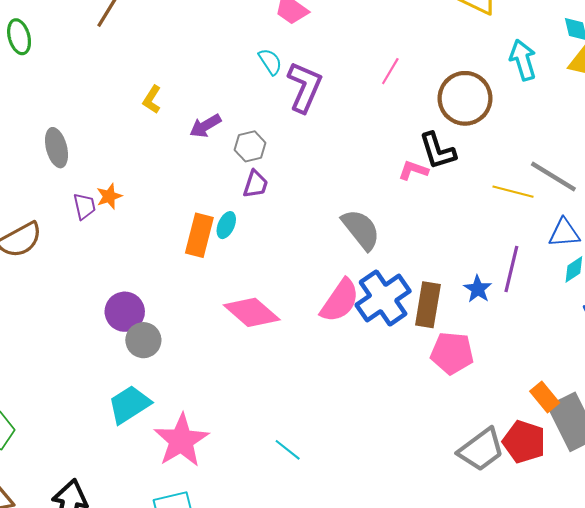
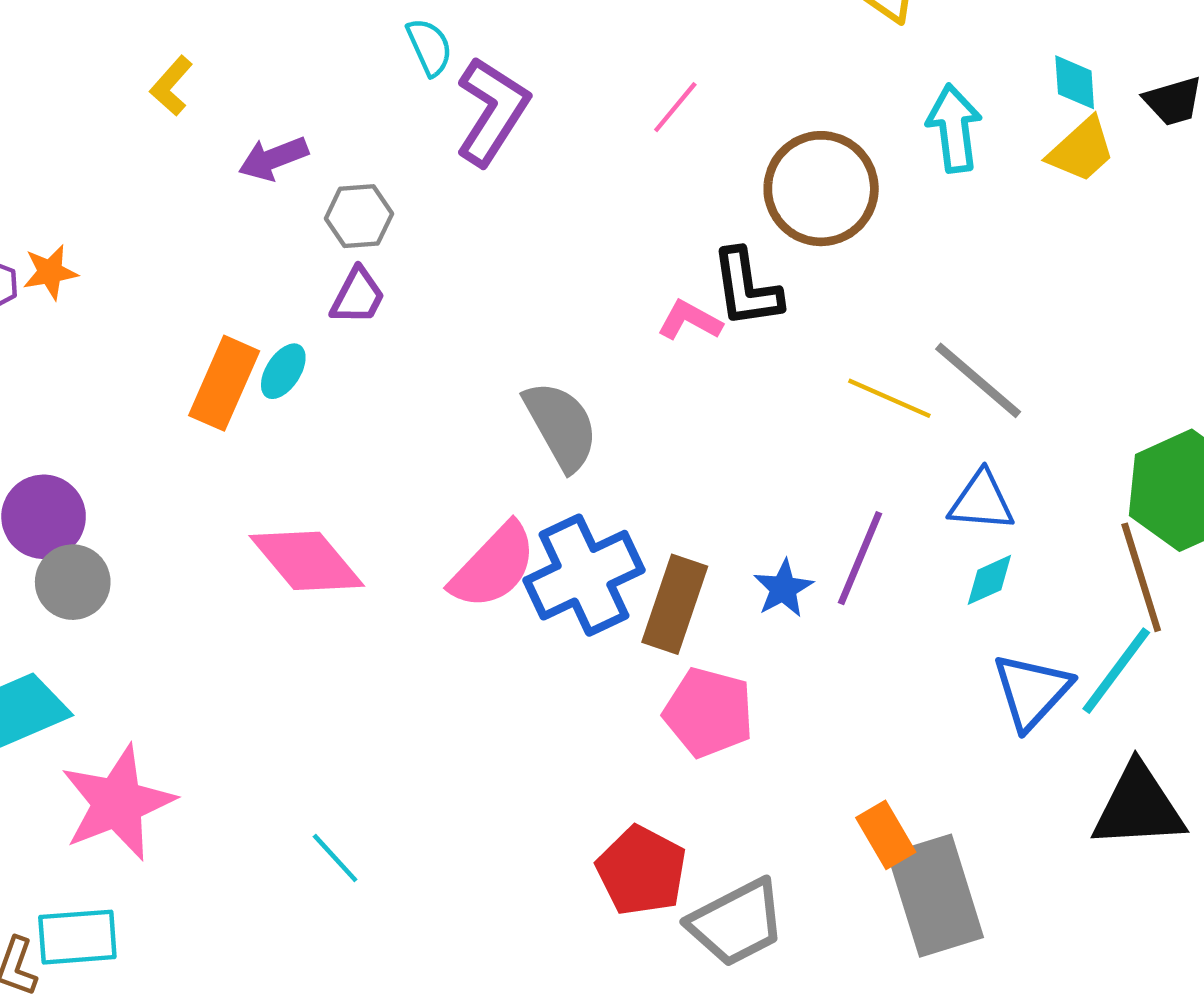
red pentagon: (524, 442) -> (641, 871), moved

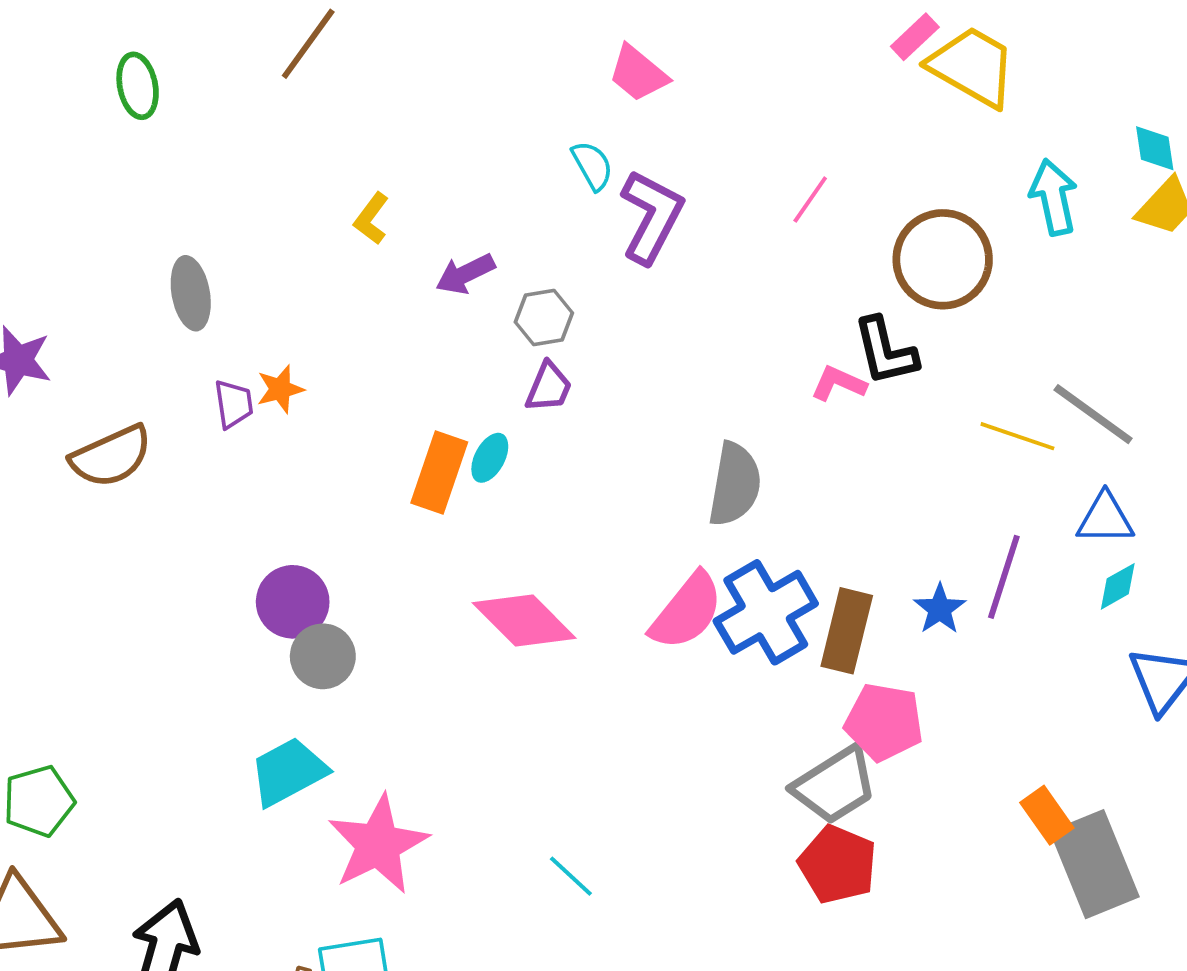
gray semicircle: (561, 426) -> (735, 484), turned 44
gray trapezoid: (737, 923) -> (835, 785), moved

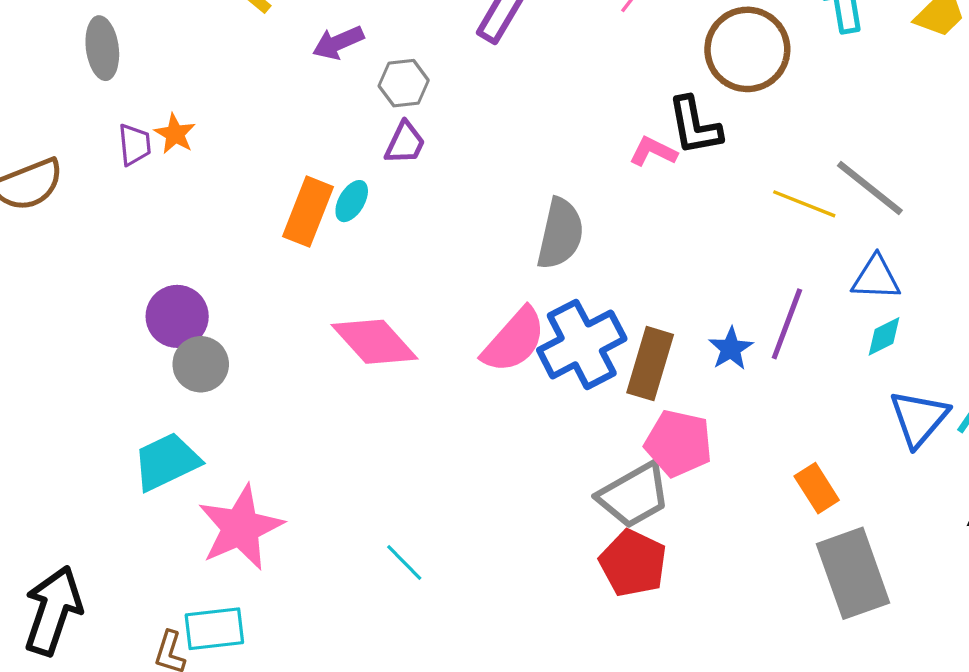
orange star: (280, 389) -> (175, 134), turned -30
orange rectangle: (1047, 815) -> (817, 488), moved

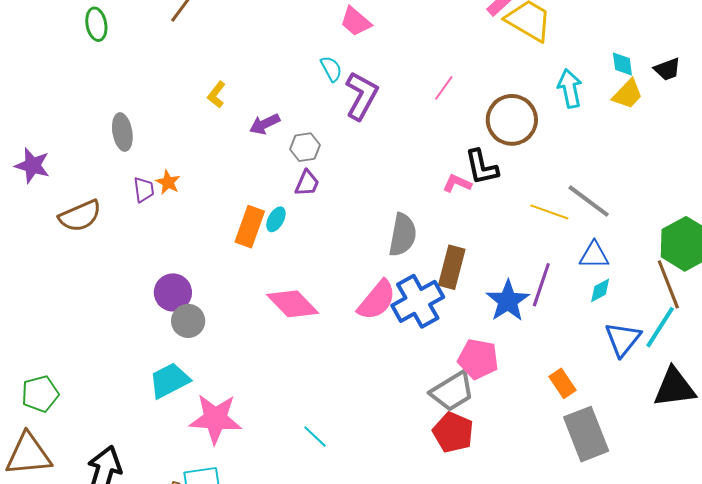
blue star: (731, 349) -> (508, 301), size x1.6
brown rectangle: (650, 364) -> (452, 267), moved
pink star: (240, 528) -> (215, 419), turned 30

